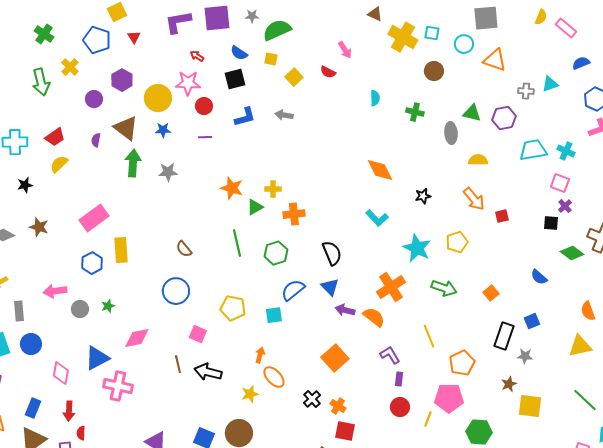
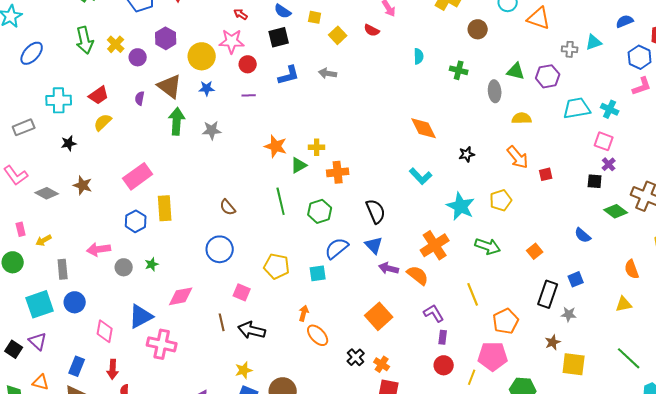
yellow cross: (70, 67) -> (116, 44), moved
yellow triangle: (580, 346) -> (624, 304), size x0.7
yellow star: (250, 394) -> (244, 370), moved

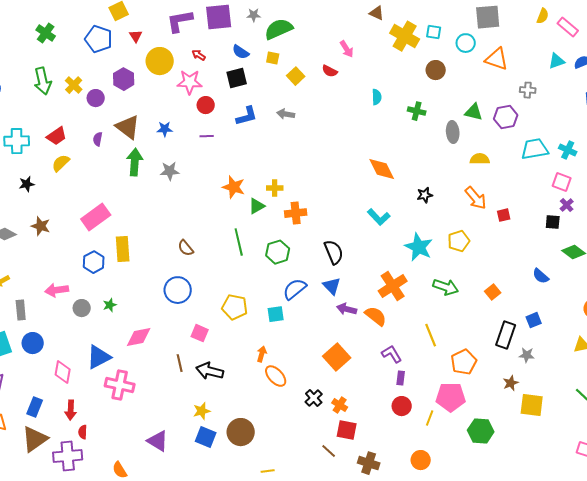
cyan triangle: (594, 42) -> (557, 61), moved
yellow circle: (202, 56) -> (160, 61), moved

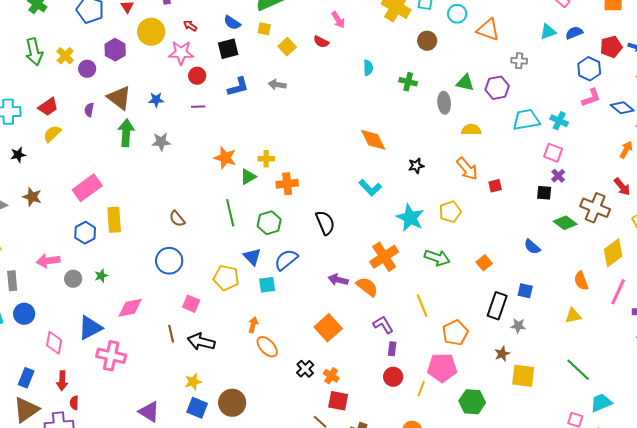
blue triangle: (332, 286) -> (252, 257), moved
blue square: (534, 320) -> (525, 291), turned 35

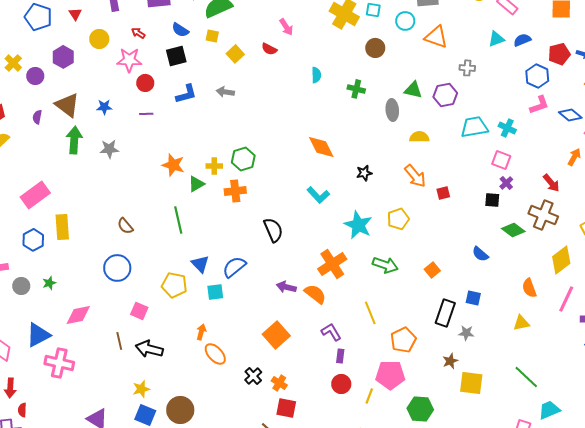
yellow circle: (151, 32) -> (99, 39), size x0.7
red arrow: (622, 187) -> (551, 183), moved
green hexagon: (269, 223) -> (243, 159), moved

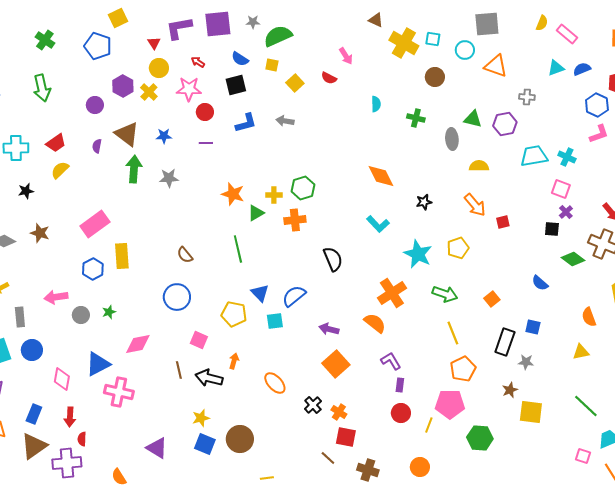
red triangle: (75, 14) -> (154, 43), moved
yellow cross: (13, 63) -> (149, 92), moved
purple arrow: (286, 287) -> (329, 329), moved
yellow line: (370, 313) -> (453, 333), moved
orange arrow: (201, 332) -> (234, 361), moved

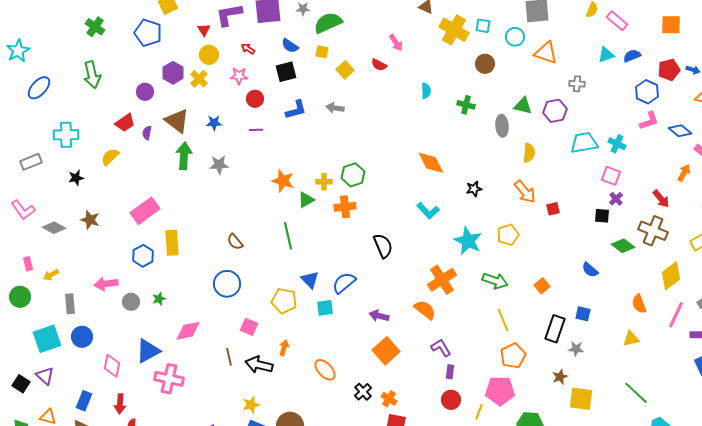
pink star: (189, 89) -> (239, 76), size x0.7
red trapezoid: (56, 143) -> (125, 123), moved
yellow semicircle: (479, 166) -> (529, 153), turned 96

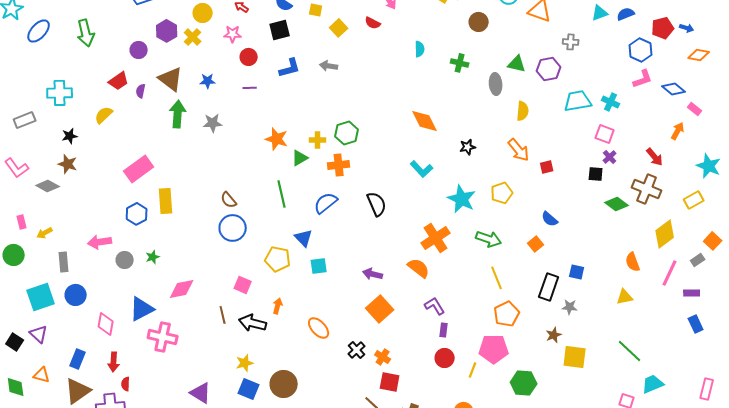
blue ellipse: (39, 88) -> (39, 31), moved
brown star: (90, 220) -> (68, 164), moved
blue semicircle: (590, 270) -> (550, 219), moved
blue semicircle: (344, 283) -> (326, 203), moved
blue circle: (227, 284) -> (233, 228), moved

